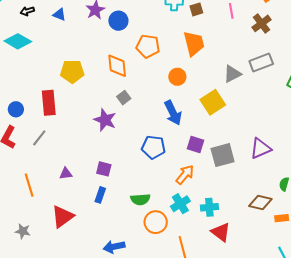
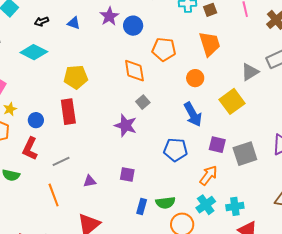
yellow pentagon: (72, 71) -> (76, 77), moved
gray line: (39, 138) -> (61, 161), moved, turned 30
blue rectangle: (100, 195) -> (142, 206), moved

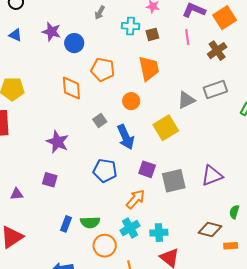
purple star: (109, 16) -> (51, 32), turned -30
gray square: (143, 102) -> (100, 121), moved
purple square: (127, 174) -> (50, 180), moved

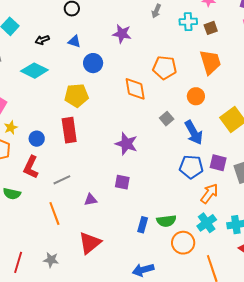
purple star: (51, 32) -> (122, 34), moved
blue circle: (74, 43) -> (93, 63), moved
blue pentagon: (105, 171) -> (191, 167), moved

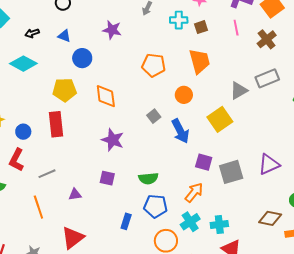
orange diamond: (135, 89) -> (106, 96), moved
blue pentagon: (191, 167) -> (155, 206), moved
green semicircle: (166, 221) -> (148, 178), moved

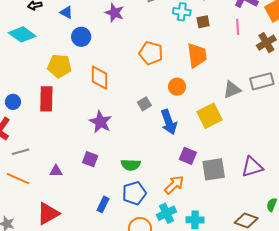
gray line: (47, 174) -> (20, 152), moved
blue pentagon: (155, 206) -> (134, 193), turned -30
orange line: (38, 207) -> (18, 179), turned -55

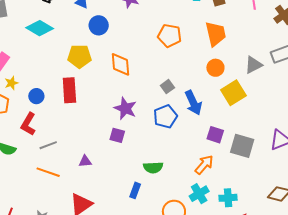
orange circle: (177, 87) -> (215, 68), moved
purple square: (90, 159) -> (117, 135), moved
green semicircle: (131, 165) -> (153, 168), moved
gray square: (214, 169) -> (242, 146), turned 30
blue pentagon: (134, 193) -> (165, 117), moved

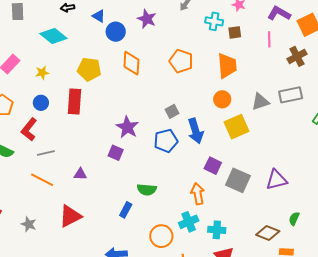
blue circle: (99, 25) -> (116, 32), moved
orange diamond: (121, 64) -> (131, 63), moved
yellow star: (11, 83) -> (42, 73), moved
orange arrow: (204, 165) -> (198, 194), turned -60

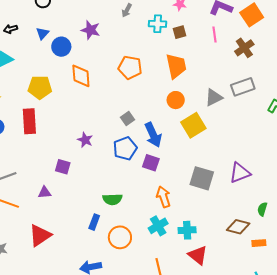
blue triangle: (99, 16) -> (42, 33), turned 48
purple star: (127, 127) -> (85, 140), size x0.7
purple square: (116, 153) -> (63, 167), moved
purple square: (213, 166) -> (151, 163), moved
orange circle: (161, 236) -> (120, 237), moved

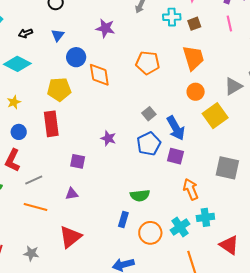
blue circle: (61, 47) -> (76, 57), moved
purple square: (63, 167) -> (78, 161), moved
cyan cross: (158, 226) -> (180, 227), moved
cyan cross: (187, 230) -> (205, 217), moved

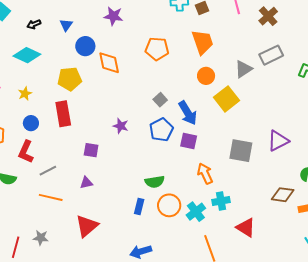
orange circle: (150, 233) -> (169, 205), moved
gray star: (31, 253) -> (41, 238), moved

